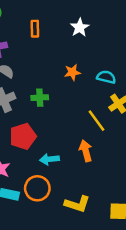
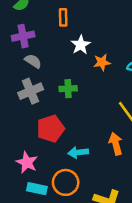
white star: (80, 28) -> (81, 45), moved

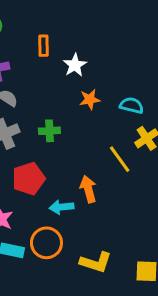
white star: (81, 45) -> (75, 65), moved
orange arrow: (116, 144) -> (88, 189), moved

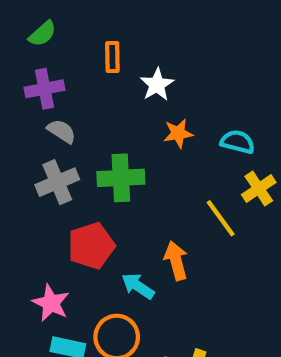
green cross: (49, 131) -> (121, 178), size x1.5
cyan arrow: (61, 207) -> (138, 286), turned 40

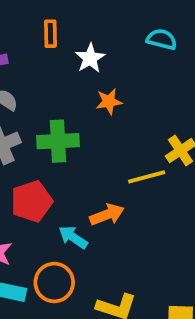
cyan semicircle: (238, 142) -> (162, 39), moved
yellow line: (221, 218) -> (147, 177), turned -69
orange arrow: (176, 261) -> (107, 215), turned 84

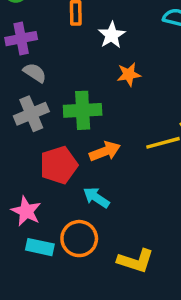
orange arrow: (107, 215) -> (105, 151), moved

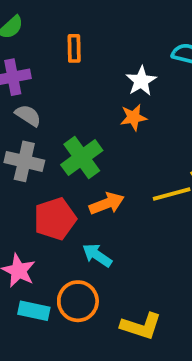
white star: (112, 35) -> (141, 81), moved
green cross: (83, 110) -> (82, 158), turned -33
gray cross: (31, 114) -> (24, 161), turned 36

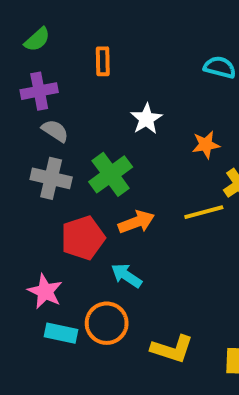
white star: (141, 81) -> (146, 119), moved
orange star: (133, 117) -> (206, 145), moved

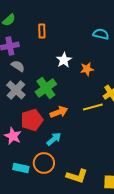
orange star: (206, 145) -> (87, 69), moved
gray cross: (51, 178) -> (16, 90), turned 30
cyan arrow: (126, 276) -> (54, 139), turned 105
pink star: (45, 291) -> (13, 136), moved

